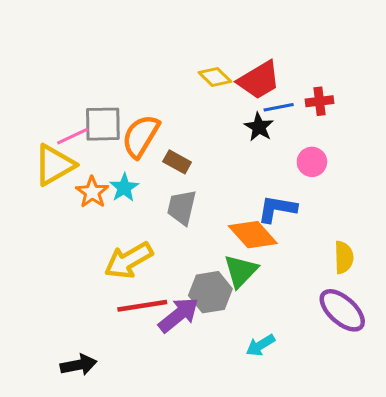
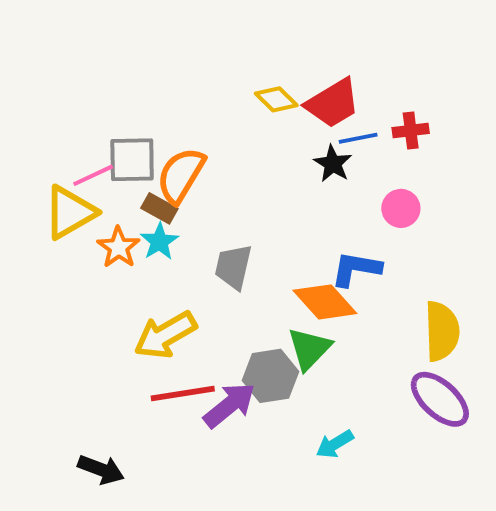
brown rectangle: (177, 162) -> (159, 208), moved
yellow semicircle: (344, 257) -> (442, 331), size x1.4
black arrow: (79, 365) -> (101, 469), turned 32

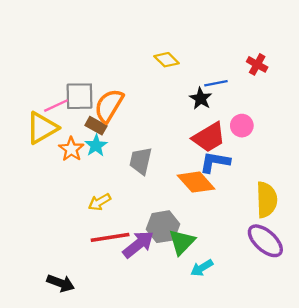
red trapezoid: (333, 103) -> (209, 137), moved
red cross: (411, 131) -> (257, 64), moved, turned 36
yellow arrow: (165, 335) -> (100, 202), size x0.6
green triangle: (309, 349) -> (182, 242), moved

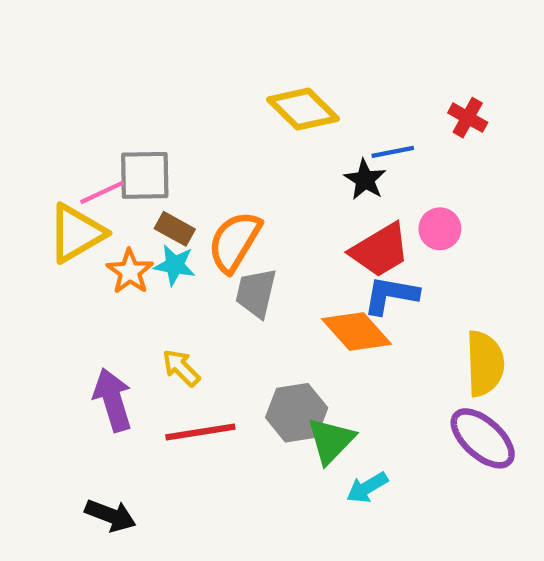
yellow diamond: (167, 60) -> (303, 109), size x1.5
orange semicircle: (109, 106) -> (235, 242), moved
cyan star: (96, 146) -> (175, 265), turned -30
yellow arrow: (100, 202) -> (181, 368), turned 75
purple arrow: (138, 244) -> (113, 400), moved, turned -68

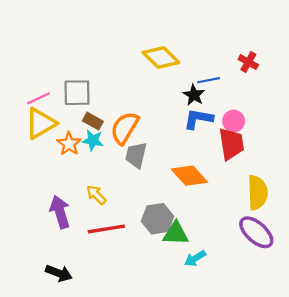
pink line: (102, 192) -> (38, 98), moved
red trapezoid: (380, 250) -> (231, 144), moved, turned -68
blue L-shape: (391, 295) -> (198, 119), moved
green triangle: (331, 441) -> (176, 233), turned 48

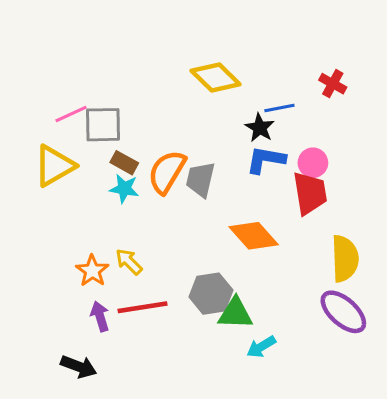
pink line: (38, 98) -> (71, 114), moved
orange star: (69, 144) -> (92, 271), moved
gray trapezoid: (136, 155) -> (200, 179), moved
purple arrow: (60, 212) -> (100, 316), moved, size x0.7

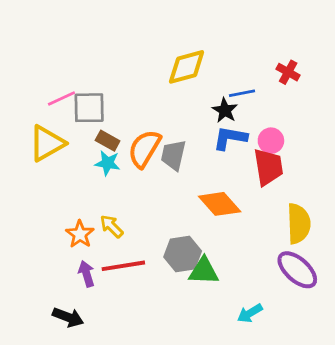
yellow diamond: (216, 78) -> (187, 67), turned -60
cyan arrow: (261, 347) -> (250, 313), moved

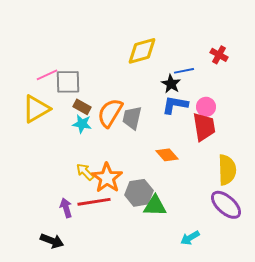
orange diamond: (220, 204) -> (167, 155), size x0.7
orange star: (80, 234) -> (107, 178), moved, size x1.4

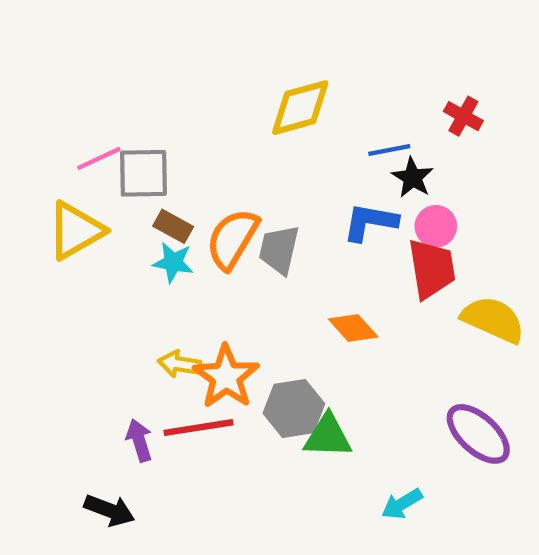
black star: (171, 84) -> (413, 178), moved
yellow semicircle: (227, 170) -> (493, 320), moved, turned -64
yellow arrow: (85, 172) -> (179, 364), turned -36

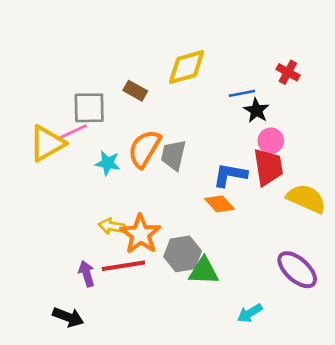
pink line: (99, 158) -> (73, 131), moved
blue L-shape: (370, 222) -> (230, 175), moved
brown rectangle: (173, 226) -> (135, 91), moved

